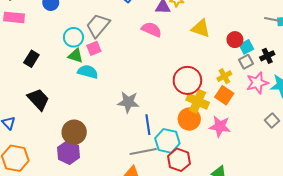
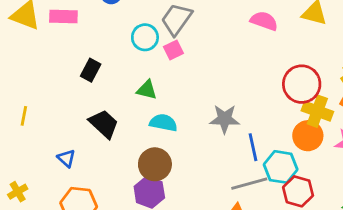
pink semicircle: (151, 29) -> (264, 21), moved
green triangle: (76, 56) -> (147, 90), moved
cyan semicircle: (88, 72) -> (163, 123), moved

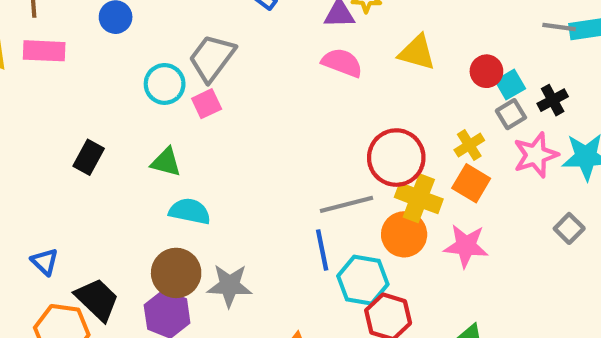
black rectangle: (91, 70) -> (89, 157), moved
gray star: (225, 119) -> (229, 286), moved
black trapezoid: (104, 124) -> (97, 299), moved
gray line: (249, 184) -> (346, 204), moved

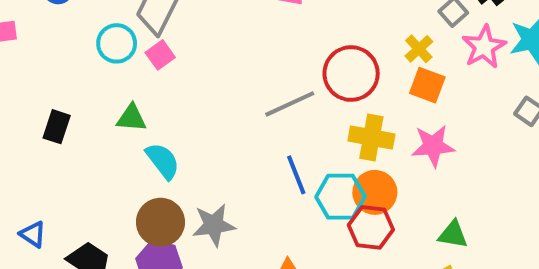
yellow cross: (419, 198) -> (371, 138), moved
gray line: (346, 204) -> (290, 104), moved
cyan semicircle: (190, 211) -> (163, 161), turned 51
orange circle: (404, 234) -> (375, 192), moved

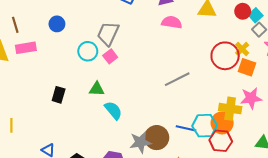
red circle: (351, 74) -> (225, 56), moved
yellow cross: (371, 138) -> (230, 109), moved
blue line: (296, 175) -> (186, 128), moved, turned -54
brown circle: (160, 222) -> (157, 138), moved

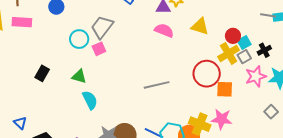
yellow cross: (242, 49) -> (229, 53), moved, size x1.5
orange square: (247, 67) -> (225, 89), turned -30

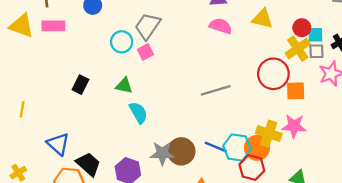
cyan square: (244, 42) -> (315, 35), turned 32
gray square: (244, 57) -> (316, 51), turned 32
blue triangle: (20, 123) -> (58, 144), size x1.5

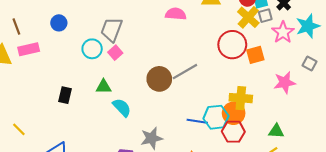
yellow line: (22, 109) -> (19, 129), turned -40
pink star: (294, 126) -> (285, 82), moved
brown circle: (181, 151) -> (159, 79), moved

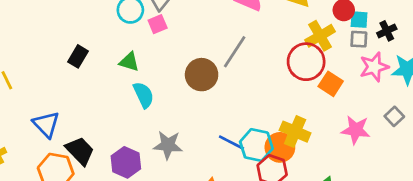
yellow cross: (248, 17) -> (320, 36), moved
orange square: (255, 55) -> (331, 84), turned 30
gray line: (185, 72) -> (235, 52), moved, turned -45

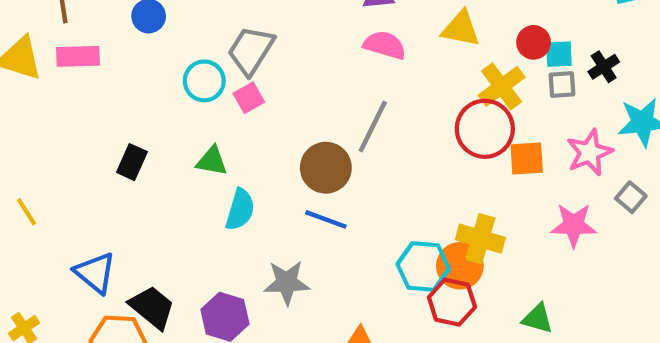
pink star: (374, 67) -> (589, 152), moved
orange square: (331, 84) -> (527, 159), turned -30
cyan semicircle: (144, 95) -> (240, 210), turned 48
blue line: (232, 143) -> (326, 219), moved

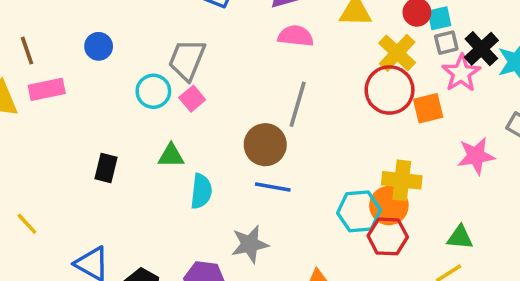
black cross: (604, 67) -> (481, 49), moved, size x1.4
pink star: (589, 152) -> (461, 73), moved

